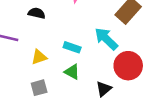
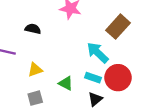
cyan rectangle: (72, 47) -> (93, 78), moved

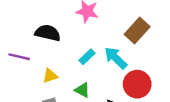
black semicircle: (33, 29) -> (48, 33), size x1.5
cyan rectangle: (93, 78) -> (87, 57), moved, turned -63

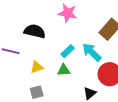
green triangle: (82, 90) -> (64, 70), moved, turned -32

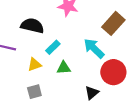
cyan rectangle: (68, 51) -> (53, 47), moved

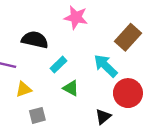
yellow triangle: (34, 65) -> (24, 89), moved
green triangle: (64, 68) -> (71, 88), turned 32

